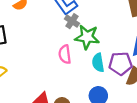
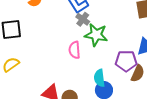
cyan semicircle: (98, 63) -> (99, 78), moved

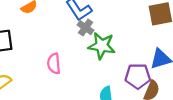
pink semicircle: (75, 50) -> (54, 64), moved

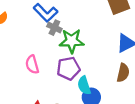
purple pentagon: (138, 76) -> (68, 68), moved

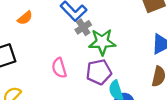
gray cross: (54, 28) -> (83, 27), turned 32

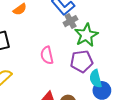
green star: (102, 42) -> (86, 35), turned -30

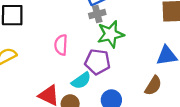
cyan semicircle: (96, 79) -> (81, 81), moved, turned -126

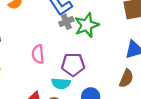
green star: (111, 34) -> (87, 25), moved
cyan semicircle: (81, 81) -> (61, 84), turned 48

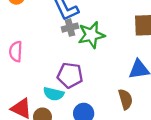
pink semicircle: (38, 54) -> (16, 51), moved
brown semicircle: (126, 78) -> (125, 99), turned -48

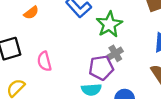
gray cross: (70, 28) -> (115, 53), moved

